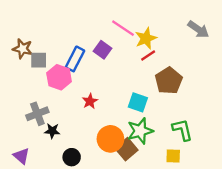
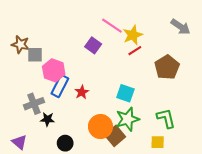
blue rectangle: (75, 59) -> (60, 86), moved
brown pentagon: (169, 81) -> (167, 67), moved

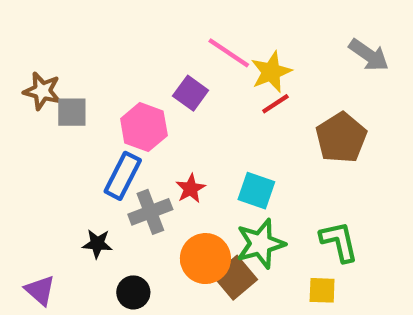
pink hexagon: (54, 70) -> (144, 127), moved
red star: (82, 92) -> (191, 189), moved
gray cross: (34, 104) -> (150, 212), moved

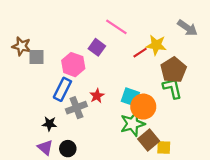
yellow star: (271, 72) -> (156, 45), moved, turned 30
green L-shape: (339, 242) -> (172, 88), moved
orange circle: (205, 259) -> (143, 107), moved
brown square: (235, 278) -> (149, 140), moved
purple triangle: (40, 290) -> (45, 148), moved

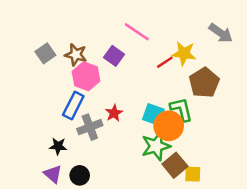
brown star: (21, 46) -> (76, 55), moved
gray square: (37, 57) -> (45, 53), moved, turned -35
green L-shape: (172, 88) -> (181, 109), moved

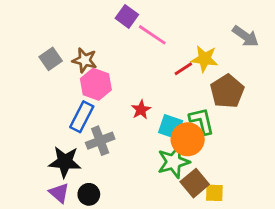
purple square: (114, 56) -> (127, 16), moved
red star: (114, 113) -> (141, 110), moved
black star: (58, 146) -> (65, 162), size x1.6

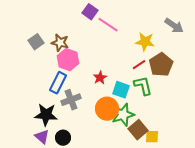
red line: (183, 69) -> (139, 65), moved
orange circle: (188, 139) -> (107, 109), moved

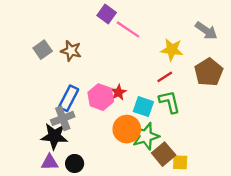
pink hexagon: (68, 60) -> (101, 97), moved
brown pentagon: (161, 65) -> (209, 72), moved
gray cross: (71, 100) -> (63, 118), moved
purple triangle: (42, 137) -> (50, 162), turned -42

